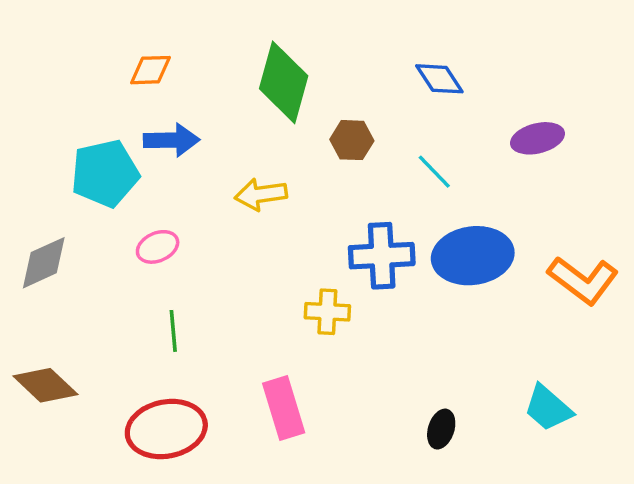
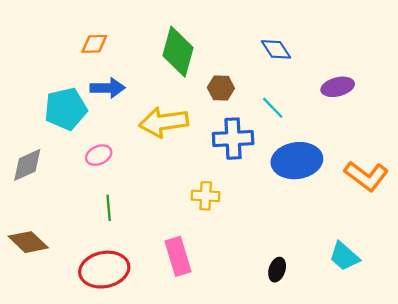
yellow arrow: (261, 194) -> (164, 122), size x1.5
blue cross: (382, 256) -> (233, 139), moved

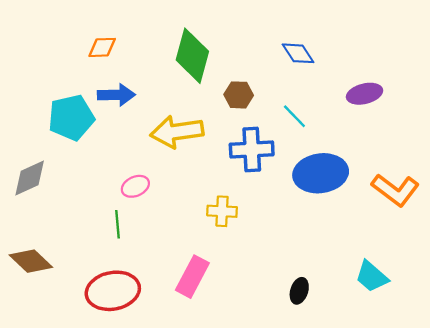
pink ellipse: (99, 155) -> (135, 186), moved
pink rectangle: (178, 256) -> (192, 277), turned 45

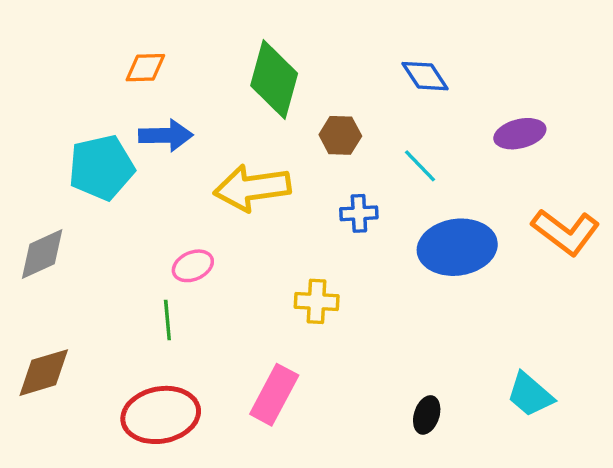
blue cross: (252, 150) -> (359, 213), size x0.6
orange L-shape: (395, 190) -> (566, 232), moved
brown diamond: (31, 261) -> (44, 373), turned -60

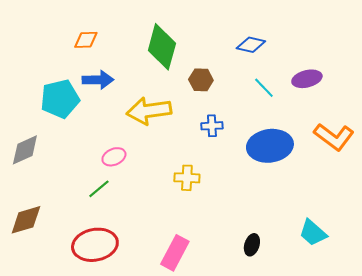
blue diamond: (425, 76) -> (251, 45), turned -44
cyan line: (420, 166) -> (264, 88), moved
green line: (167, 320) -> (99, 189), turned 55
pink rectangle: (274, 395) -> (175, 253), moved

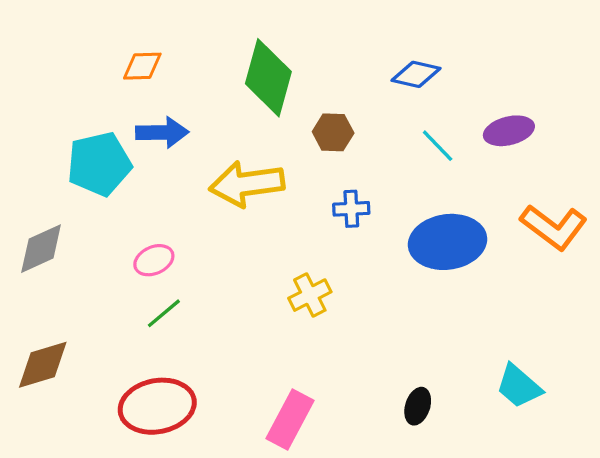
pink ellipse: (114, 157) -> (154, 260), moved
yellow cross: (187, 178) -> (310, 295), turned -30

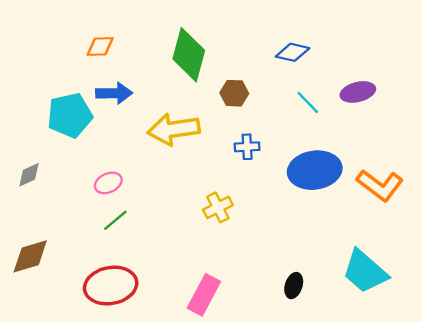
orange L-shape: (554, 227) -> (380, 185), moved
gray diamond: (41, 249) -> (29, 175), size x0.7
cyan trapezoid: (519, 386) -> (365, 272), size x1.4

